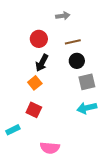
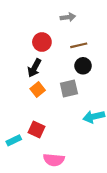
black arrow: (42, 63) -> (34, 68), moved
gray square: (87, 82) -> (69, 88), moved
red square: (34, 110) -> (37, 130), moved

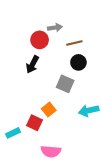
gray arrow: (68, 17) -> (55, 28), moved
gray square: (69, 88) -> (65, 84), turned 36
orange square: (38, 90) -> (49, 109), moved

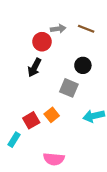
brown line: (74, 43) -> (86, 29), moved, turned 35
red square: (34, 123) -> (31, 120), moved, turned 35
cyan rectangle: (13, 133) -> (14, 140), turned -32

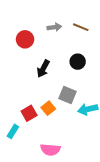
red circle: (42, 42) -> (25, 39), moved
black arrow: (34, 68) -> (43, 69), moved
gray square: (69, 88) -> (68, 95), moved

